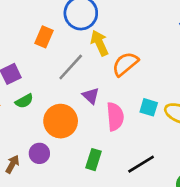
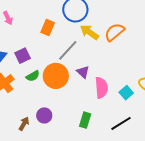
yellow arrow: (100, 43) -> (89, 32), turned -30
orange semicircle: (125, 64) -> (114, 32), moved
cyan square: (149, 107) -> (126, 93), moved, turned 32
orange circle: (61, 121) -> (56, 76), moved

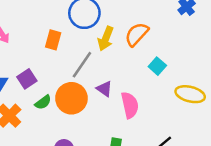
yellow arrow: (89, 32) -> (106, 39), turned -96
cyan square: (126, 93) -> (157, 66), moved

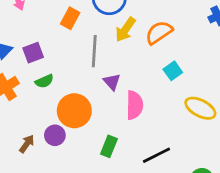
gray line: (82, 65) -> (94, 51), turned -44
orange circle: (71, 98) -> (74, 111), moved

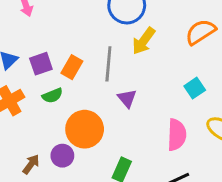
orange rectangle: (70, 18) -> (72, 67), moved
orange semicircle: (159, 33) -> (201, 32), moved
pink semicircle: (135, 105) -> (177, 135), moved

